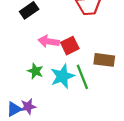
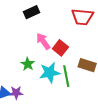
pink arrow: (49, 41) -> (43, 41), turned 36
red square: (70, 46) -> (60, 48), turned -35

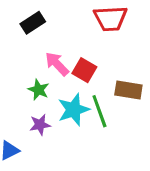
green star: (28, 64) -> (39, 90), moved
purple star: (16, 93) -> (40, 125), moved

